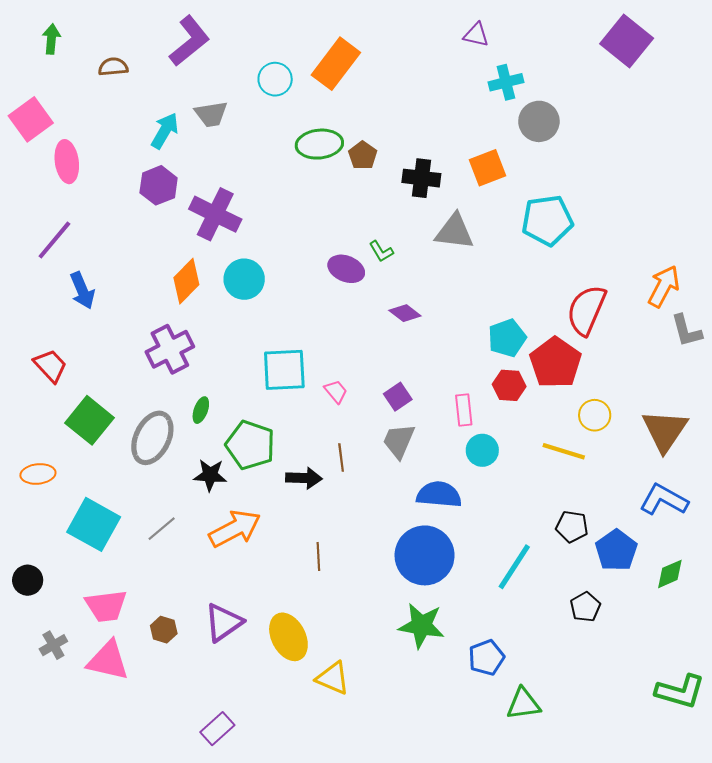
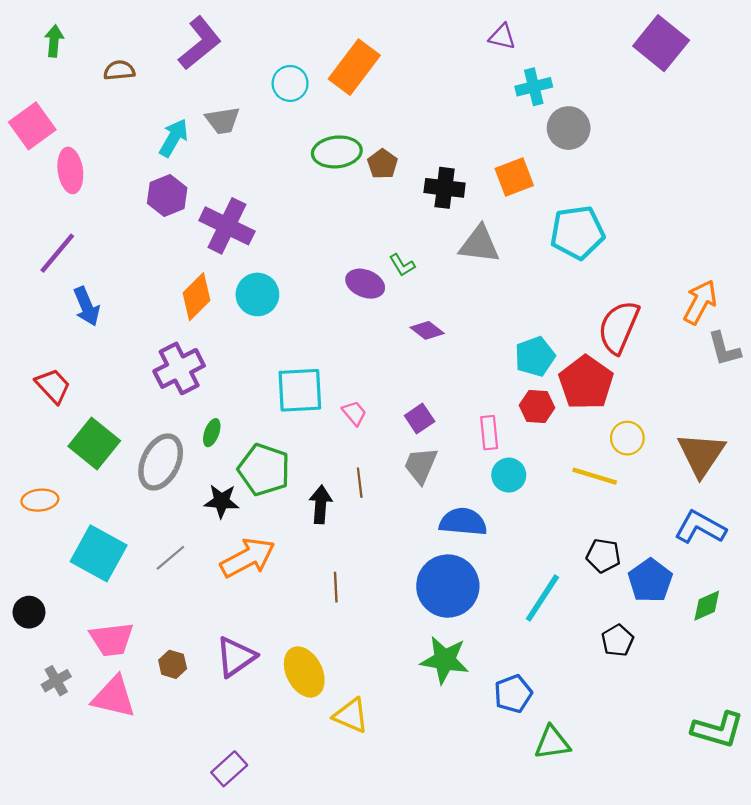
black arrow: (304, 478) -> (321, 504), turned -88

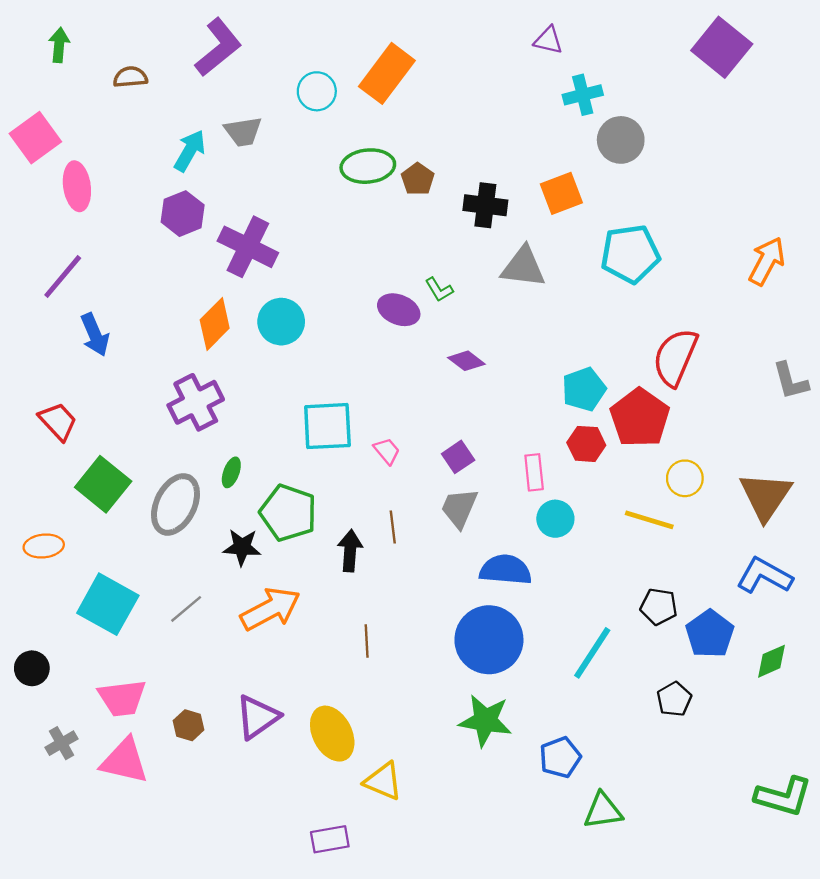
orange arrow: (700, 302) -> (767, 261), moved
purple rectangle: (229, 769) -> (330, 839), moved, turned 32

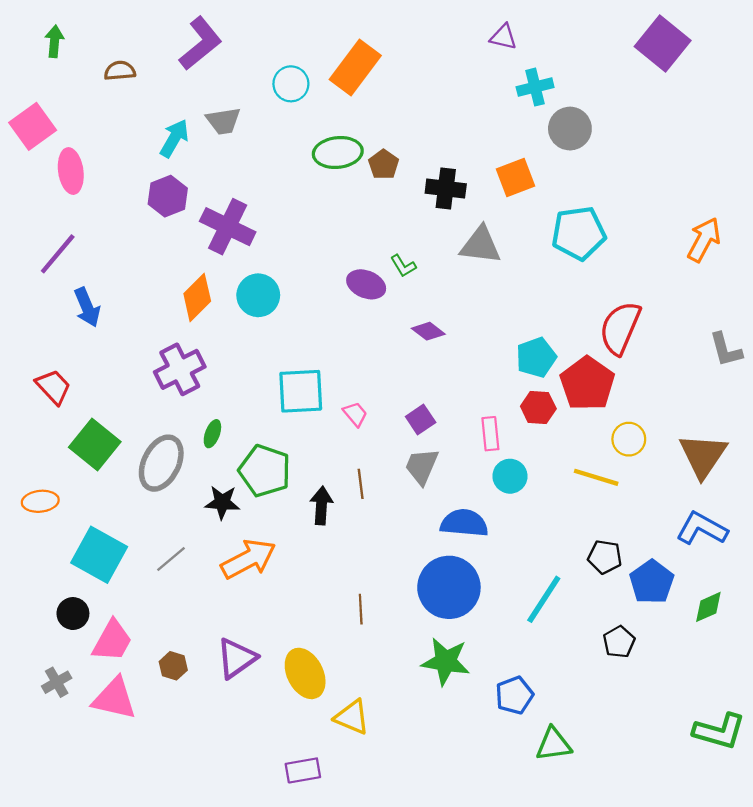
brown line: (367, 641) -> (361, 609), moved
black circle: (32, 668) -> (73, 614), moved
pink trapezoid: (122, 698) -> (112, 641), turned -54

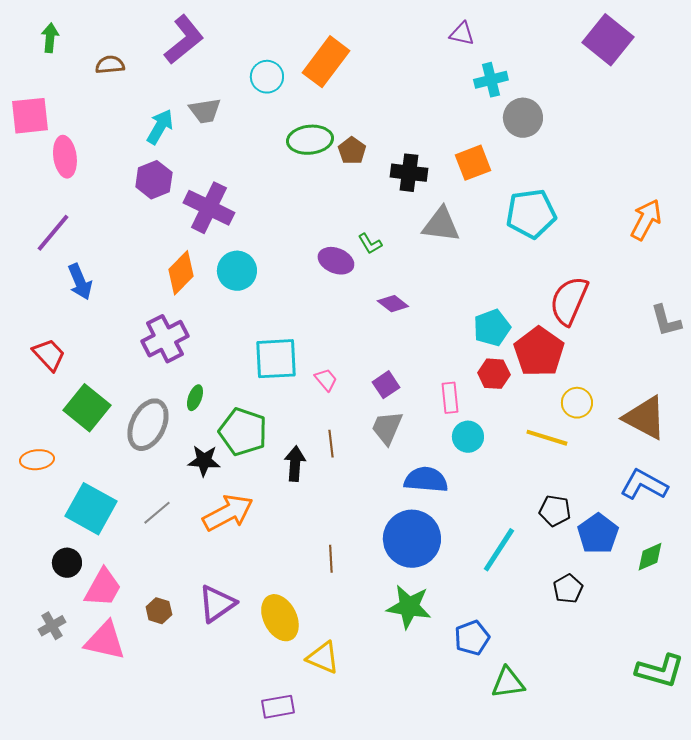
pink square: (33, 126) -> (30, 116), turned 30
brown triangle: (703, 455) -> (645, 418), turned -36

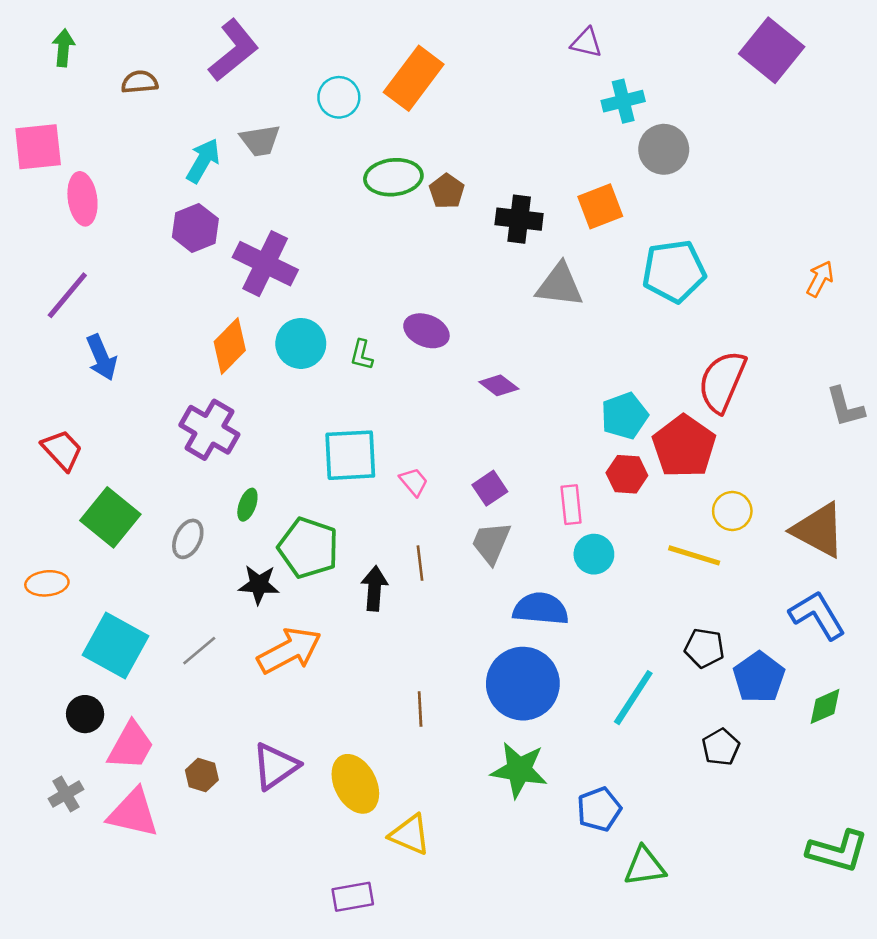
orange arrow: (646, 220) -> (820, 279), size x0.7
green L-shape: (370, 244) -> (362, 355), moved, turned 45
purple cross: (165, 339) -> (209, 430), turned -33
gray ellipse: (148, 425) -> (188, 539), size x0.6
blue L-shape: (644, 485) -> (817, 615), turned 30

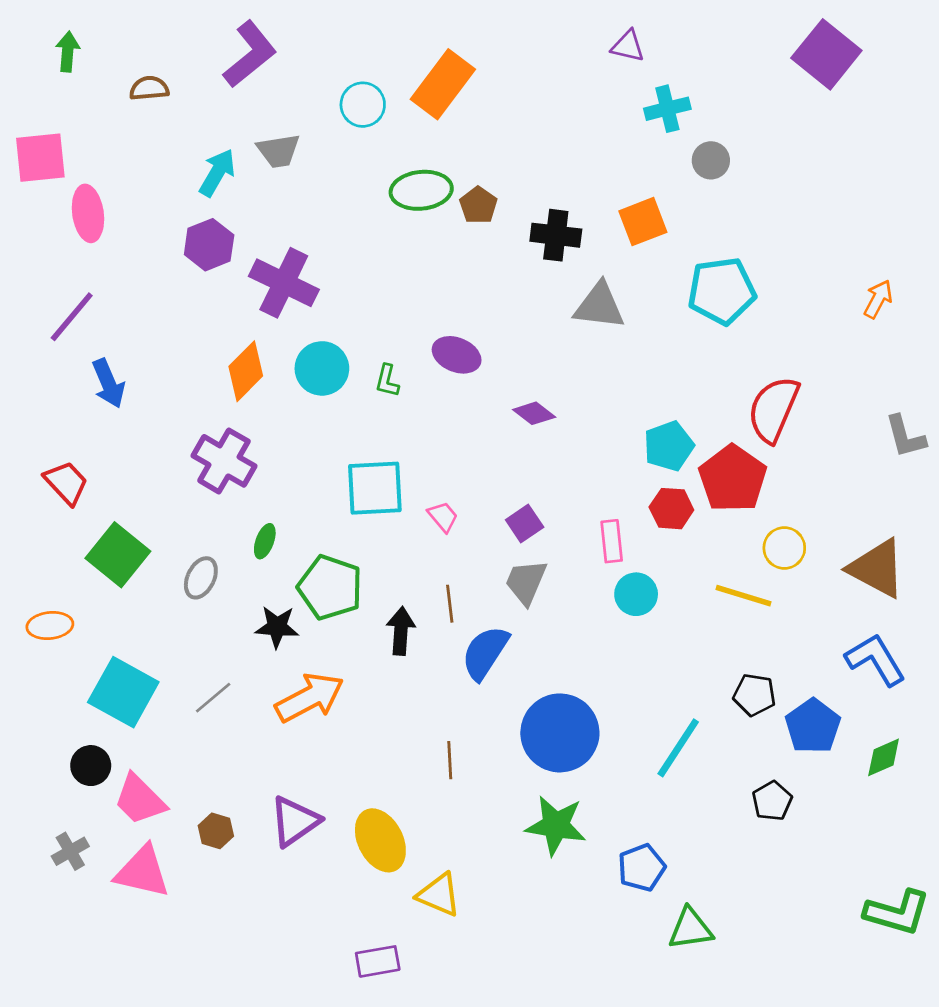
gray circle: (664, 149) -> (711, 160), size x0.7
blue semicircle: (541, 609) -> (485, 653), moved, turned -62
pink trapezoid: (131, 746) -> (140, 800), turned 106

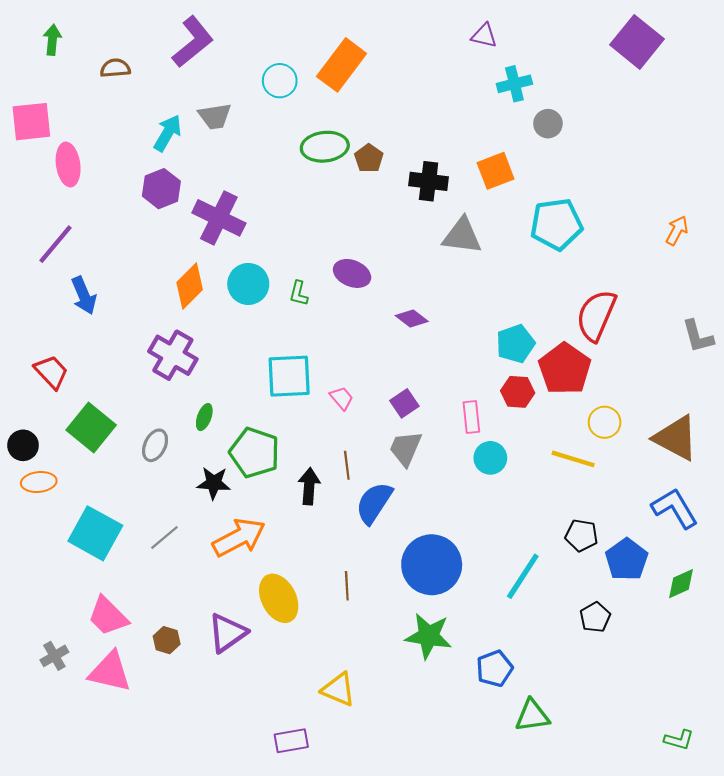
black circle: (91, 766) -> (23, 445), moved
yellow ellipse: (380, 840) -> (279, 598), moved
green L-shape: (897, 912) -> (679, 740), moved, size x0.6

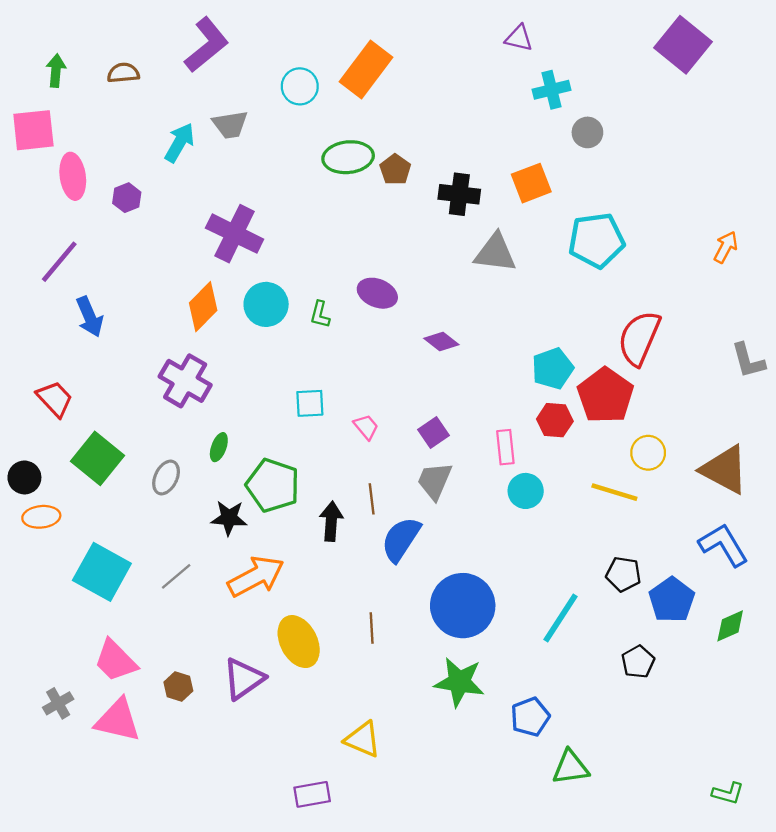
green arrow: (52, 40) -> (56, 71), moved
purple hexagon: (161, 189) -> (127, 198), moved, size x0.7
cyan square: (289, 376) -> (310, 403), size x0.6

